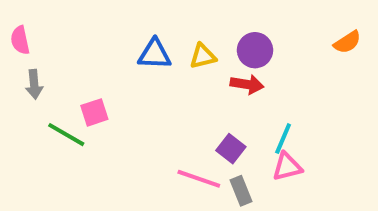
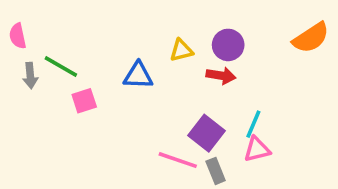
orange semicircle: (347, 42) -> (311, 38), size x1.5
blue triangle: (155, 54) -> (138, 76), moved
green line: (66, 135) -> (61, 67), moved
purple square: (231, 149) -> (207, 133), size x1.4

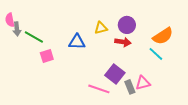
orange semicircle: (311, 38) -> (163, 36), moved
gray arrow: (30, 76) -> (17, 29), moved
cyan line: (253, 124) -> (156, 54), moved, turned -70
gray rectangle: (216, 171) -> (130, 87), moved

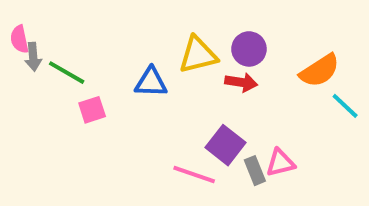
yellow triangle: (101, 28) -> (198, 55), size x1.5
cyan line: (156, 54) -> (345, 106), moved

